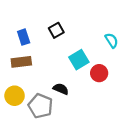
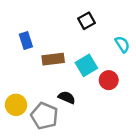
black square: (56, 30) -> (86, 21), moved
brown rectangle: (21, 62) -> (53, 59), moved

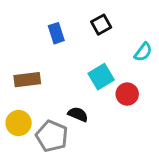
blue rectangle: (26, 41) -> (56, 33), moved
cyan semicircle: (122, 44) -> (143, 52), turned 70
brown rectangle: (53, 59) -> (27, 80), moved

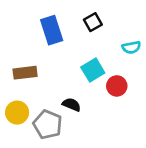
blue rectangle: (56, 33) -> (52, 30), size x1.5
cyan semicircle: (143, 52) -> (131, 47), turned 42

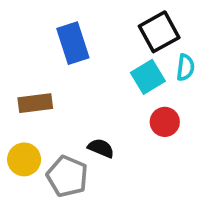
black square: (93, 22) -> (159, 32), moved, size x1.5
cyan semicircle: (131, 47) -> (185, 67), turned -72
cyan square: (93, 70) -> (148, 77), moved

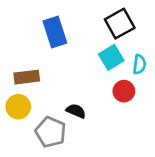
cyan semicircle: (185, 67) -> (139, 64), moved
yellow circle: (24, 159) -> (18, 107), moved

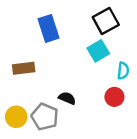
cyan semicircle: (139, 64) -> (123, 71), moved
red circle: (124, 91) -> (114, 97), moved
yellow circle: (18, 107) -> (16, 117), moved

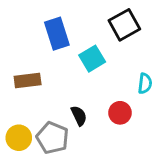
cyan square: (98, 51) -> (92, 59), moved
red circle: (114, 97) -> (120, 113), moved
black semicircle: (67, 98) -> (79, 116), turned 42

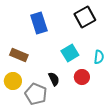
cyan square: (92, 59) -> (70, 53), moved
brown rectangle: (28, 81) -> (19, 55), turned 30
yellow circle: (19, 138) -> (13, 81), moved

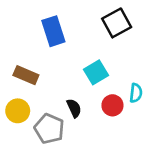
cyan semicircle: (99, 57) -> (136, 93), moved

